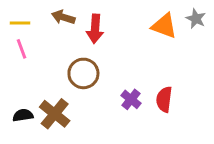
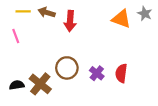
yellow line: (20, 23) -> (23, 11), moved
brown circle: (83, 73) -> (67, 68), moved

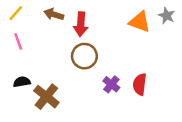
yellow line: (23, 11) -> (16, 13), moved, turned -48
brown circle: (67, 68) -> (84, 56), moved
black semicircle: (17, 85) -> (22, 82), moved

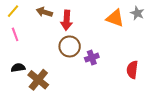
purple cross: (111, 84) -> (92, 58), moved, turned 32
red semicircle: (140, 84) -> (132, 70), moved

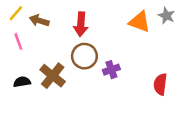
brown arrow: (44, 12) -> (39, 21), moved
brown cross: (38, 80) -> (53, 76), moved

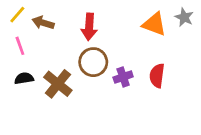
black semicircle: (22, 82) -> (24, 78), moved
red semicircle: (160, 84) -> (157, 76), moved

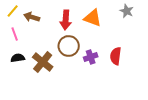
gray star: (184, 17) -> (127, 11), moved
orange triangle: (154, 24) -> (93, 18), moved

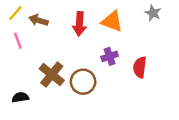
brown circle: (69, 46) -> (83, 82), moved
purple cross: (91, 57) -> (110, 56), moved
black semicircle: (18, 58) -> (20, 97), moved

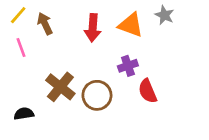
gray star: (153, 13) -> (164, 15), moved
brown arrow: (38, 20) -> (45, 24), turned 48
red semicircle: (140, 67) -> (148, 91), moved, turned -30

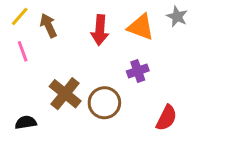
red semicircle: (148, 91) -> (166, 118), moved, turned -130

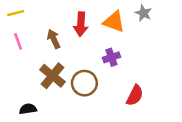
yellow line: (20, 16) -> (16, 13), turned 35
brown arrow: (48, 26) -> (54, 39), moved
black semicircle: (26, 122) -> (28, 109), moved

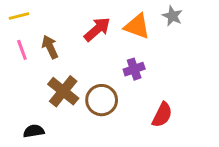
red arrow: (81, 24) -> (97, 29), turned -135
brown arrow: (54, 39) -> (50, 47), moved

